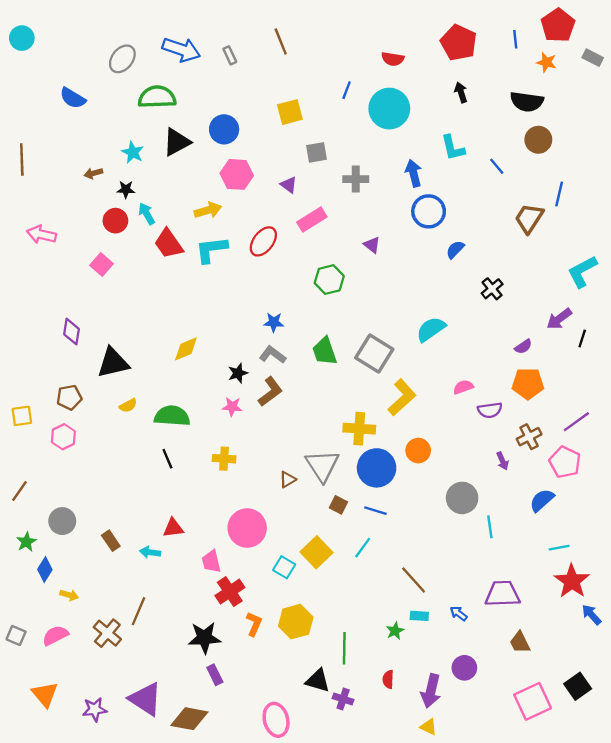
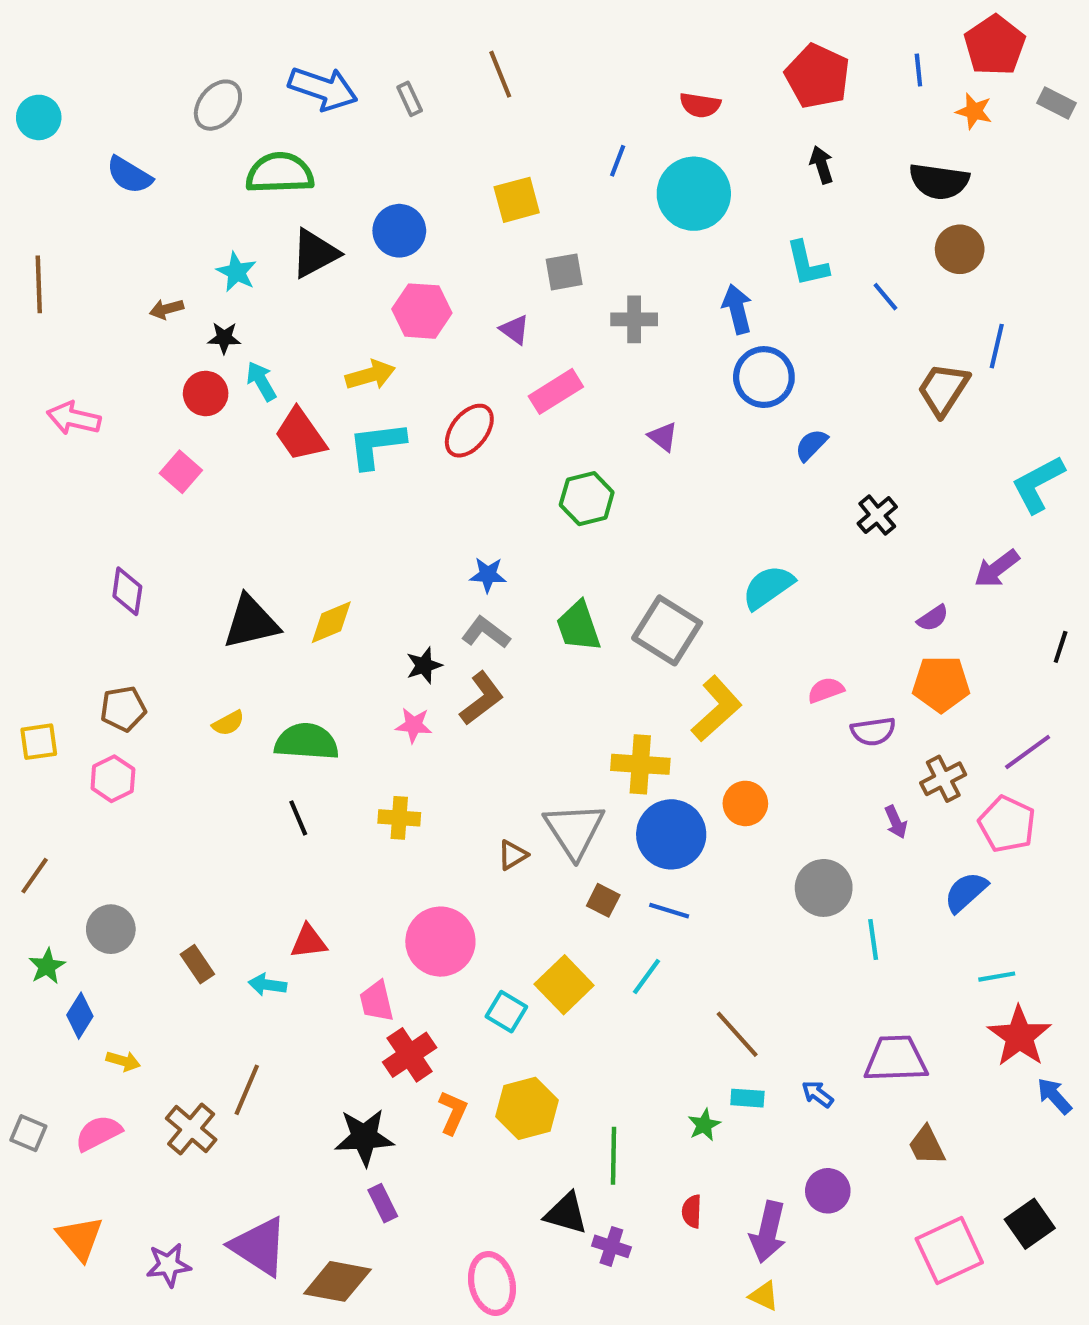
cyan circle: (22, 38) -> (39, 117), moved
black line: (582, 338) -> (1061, 647), moved
black triangle: (113, 363) -> (251, 622), moved

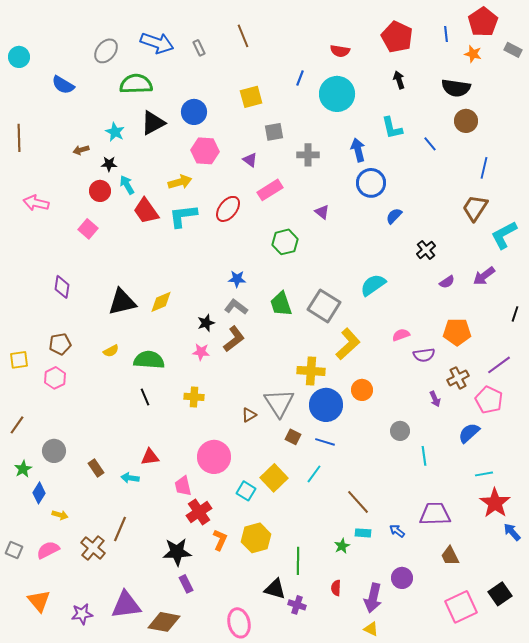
brown trapezoid: (943, 389) -> (475, 208), moved
purple semicircle: (933, 618) -> (447, 282), moved
gray circle: (824, 888) -> (400, 431), size x0.7
purple triangle: (259, 1246) -> (126, 605), turned -40

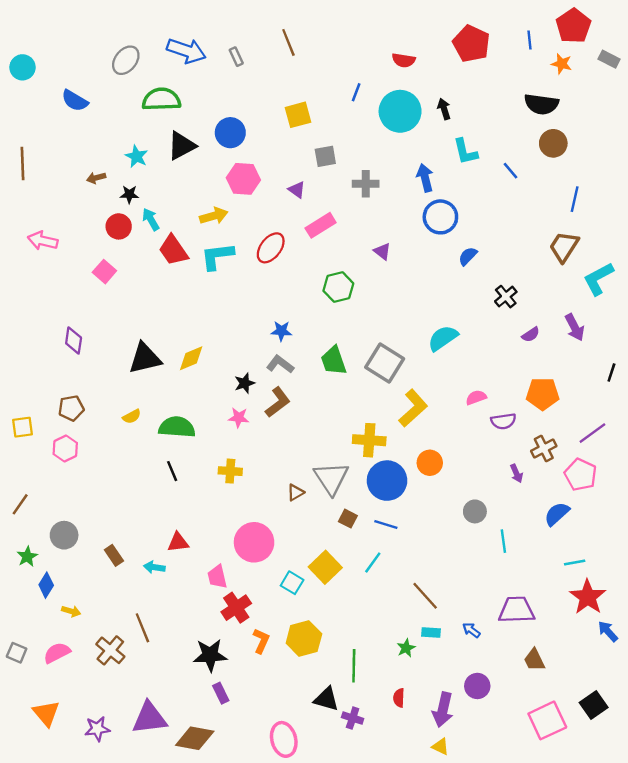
black arrow: (399, 80) -> (444, 109), moved
purple arrow: (484, 276) -> (575, 327), turned -80
brown line: (120, 529) -> (142, 628), turned -45

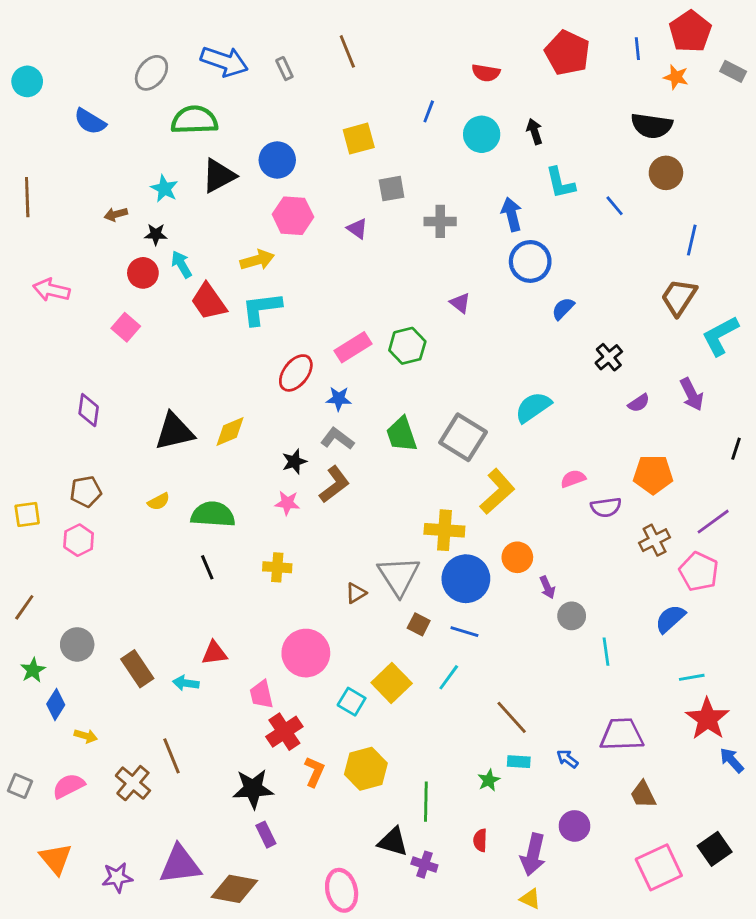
cyan circle: (400, 111) -> (482, 134), size x0.7
pink rectangle: (321, 225) -> (353, 347), moved
red ellipse: (271, 248) -> (296, 373), moved
purple arrow: (516, 473) -> (547, 587), moved
brown rectangle: (114, 555) -> (137, 669), size x1.4

